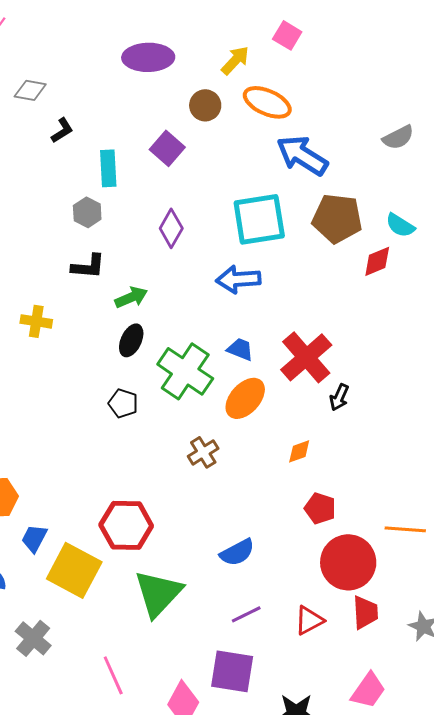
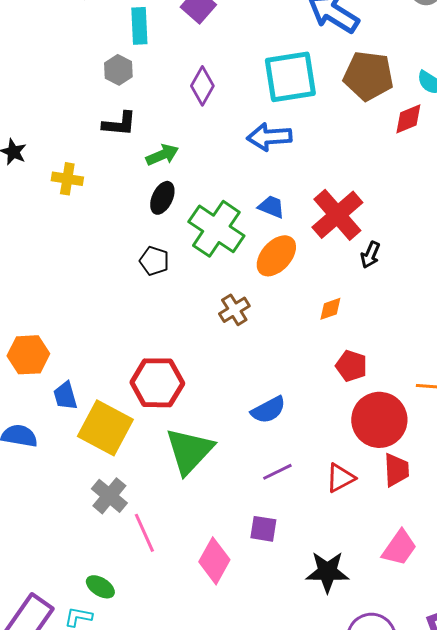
blue trapezoid: (34, 538) -> (65, 396), turned -44
gray cross: (33, 638) -> (109, 496), moved
purple square: (232, 671) -> (263, 529), size x0.6

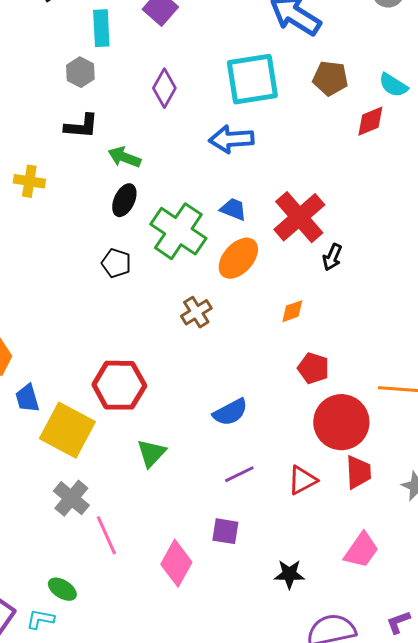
brown pentagon: (368, 76) -> (330, 78), size x0.7
green arrow: (162, 155) -> (124, 157), turned -136
green triangle: (189, 451) -> (151, 453), size x0.6
black star: (327, 572) -> (289, 574), size x0.7

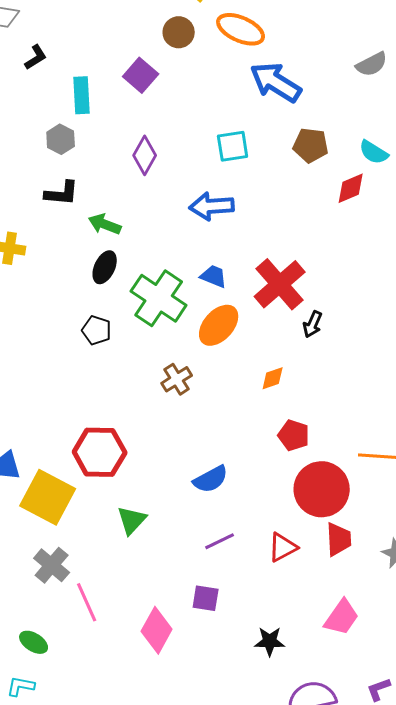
cyan square: (252, 79) -> (233, 146), size x0.6
green ellipse: (62, 589) -> (34, 642), moved

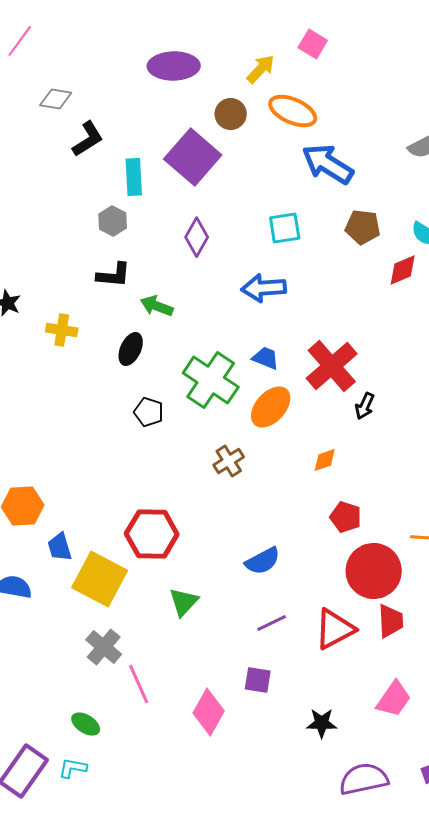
black L-shape: (36, 57) -> (88, 139), size x1.4
purple square: (141, 75) -> (193, 157), size x1.6
black ellipse: (105, 267) -> (131, 349), moved
red triangle: (283, 547) -> (335, 629), size x1.4

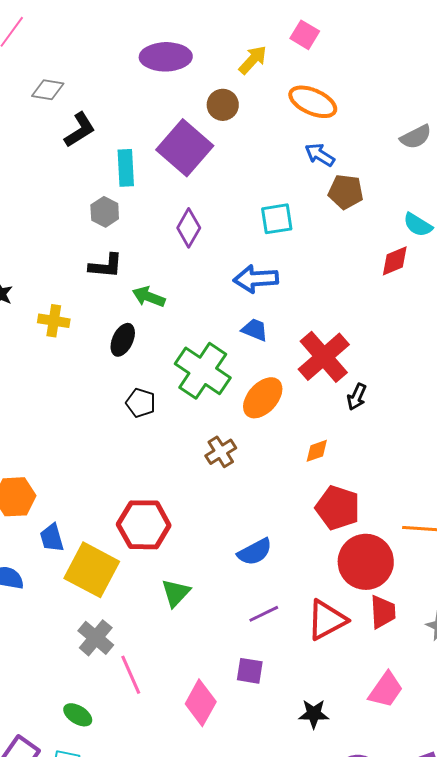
orange ellipse: (293, 111) -> (313, 102), moved
blue arrow: (328, 164) -> (320, 155), size x0.6
brown pentagon: (363, 227) -> (346, 192), moved
blue trapezoid: (266, 358) -> (255, 330), moved
red pentagon: (346, 517) -> (338, 508), size x1.4

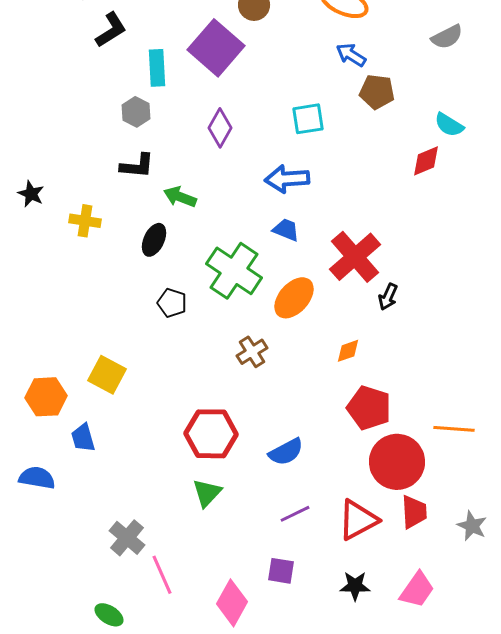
red hexagon: (144, 525) -> (211, 434), moved
yellow square: (92, 570) -> (107, 375), moved, size x0.7
black star: (314, 714) -> (355, 586), moved

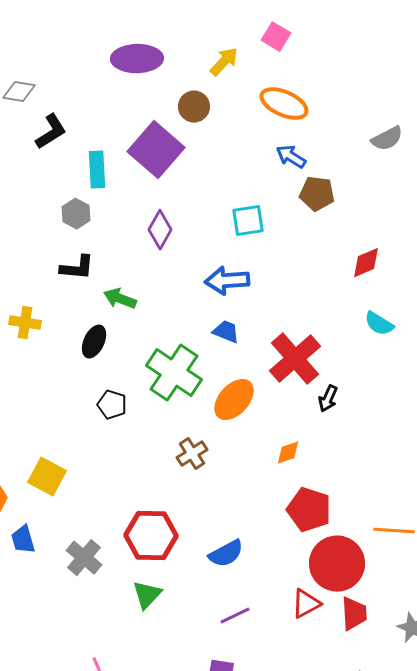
cyan semicircle: (449, 125) -> (379, 324), moved
red triangle: (358, 520) -> (306, 604), moved, size x0.7
gray cross: (127, 538) -> (84, 558), moved

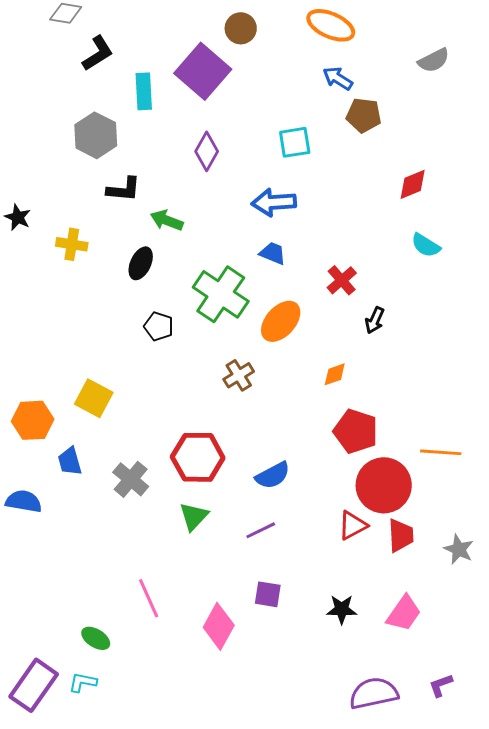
gray hexagon: (76, 214) -> (96, 135), moved, size x1.5
red cross: (295, 359) -> (342, 280), size x0.6
purple line: (235, 616) -> (261, 530), moved

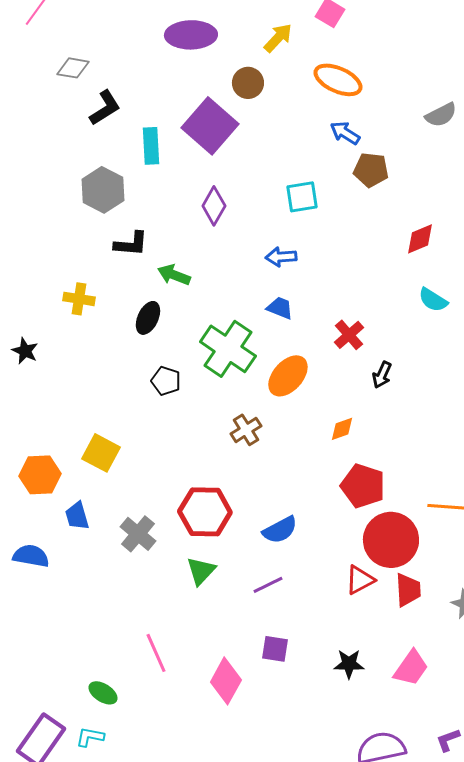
blue arrow: (274, 202) -> (281, 257), size x0.7
black star: (18, 217) -> (25, 351), moved

